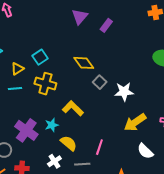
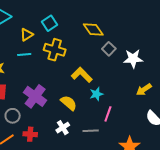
yellow arrow: (135, 122) -> (144, 90), size x0.7
cyan star: (52, 125) -> (96, 94), moved
yellow semicircle: (69, 143) -> (69, 103), moved

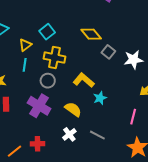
cyan line: (24, 54) -> (25, 65), turned -72
pink line: (108, 114) -> (133, 117), moved
gray circle: (13, 116) -> (48, 81), moved
gray line: (91, 131) -> (97, 135), turned 35

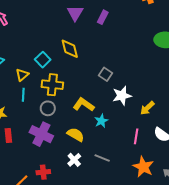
yellow diamond: (91, 34) -> (70, 49), moved, turned 30
white star: (133, 60) -> (122, 96), moved

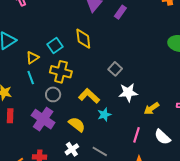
cyan line: (23, 95) -> (31, 78), turned -32

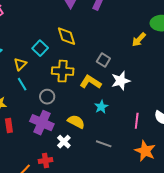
yellow cross: (61, 72) -> (63, 71), moved
yellow L-shape: (89, 96) -> (91, 82), moved
yellow arrow: (152, 108) -> (139, 40), moved
white cross: (72, 149) -> (64, 142), moved

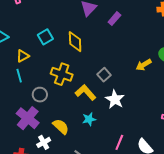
cyan square: (40, 48) -> (45, 37), moved
white star: (121, 81) -> (115, 99), turned 30

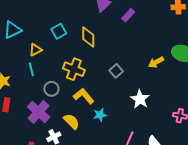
yellow L-shape: (86, 92) -> (84, 96), moved
white star: (115, 99) -> (140, 99), moved

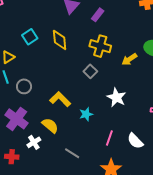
yellow cross: (74, 69) -> (100, 46), moved
gray circle: (51, 89) -> (24, 86), moved
cyan star: (100, 115) -> (86, 114), moved

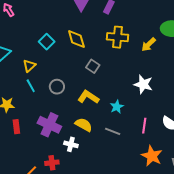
gray square: (90, 71) -> (93, 66), moved
gray circle: (24, 86) -> (57, 87), moved
white cross: (34, 142) -> (71, 144), turned -32
gray line: (72, 153) -> (113, 131), moved

